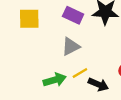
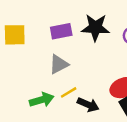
purple rectangle: (73, 15) -> (61, 31), turned -36

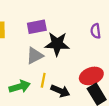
black star: (95, 28) -> (57, 44), moved
yellow line: (69, 92) -> (43, 80), turned -48

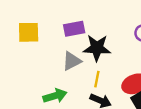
yellow line: (43, 80) -> (97, 79), moved

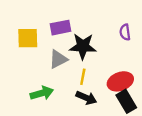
yellow square: (29, 32) -> (28, 38), moved

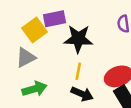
yellow square: (28, 38) -> (34, 30), moved, turned -35
gray triangle: (58, 59) -> (26, 58), moved

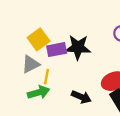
purple rectangle: (54, 19) -> (57, 50), moved
yellow line: (78, 71) -> (46, 77), moved

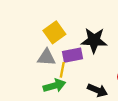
purple rectangle: (57, 50) -> (73, 55), moved
gray triangle: (31, 64) -> (46, 57), turned 30

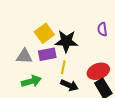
yellow square: (54, 32) -> (44, 33), moved
yellow line: (62, 70) -> (63, 67), moved

